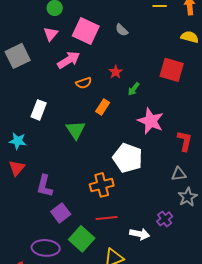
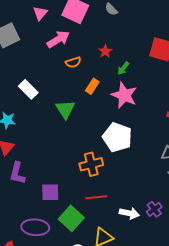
white rectangle: (39, 110) -> (28, 89), turned -66
pink star: (151, 121) -> (124, 95), moved
purple L-shape: (45, 186) -> (17, 173), moved
purple square: (61, 213) -> (50, 192), turned 36
purple cross: (165, 219) -> (154, 209), moved

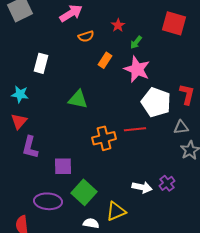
white rectangle: (28, 89) -> (41, 63), turned 60
green triangle: (65, 109) -> (78, 99), moved, turned -45
white pentagon: (117, 137) -> (156, 102), moved
red line: (96, 197) -> (135, 129), moved

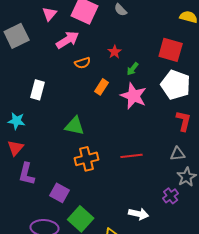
white pentagon: (156, 102) -> (176, 85), moved
orange cross: (104, 138) -> (87, 159), moved
purple square: (63, 166) -> (60, 193), turned 30
purple cross: (167, 183) -> (171, 196), moved

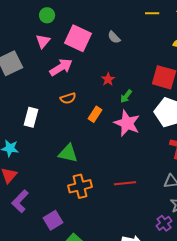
orange semicircle: (83, 63) -> (68, 98), moved
purple L-shape: (27, 174) -> (20, 201), turned 30
purple square: (60, 193) -> (53, 220), turned 30

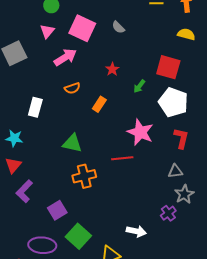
green arrow: (126, 96) -> (139, 86), moved
pink star: (127, 123) -> (140, 132), moved
red line: (125, 183) -> (122, 158), moved

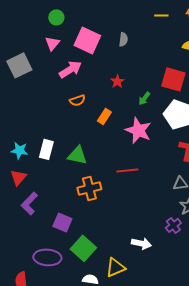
gray semicircle: (118, 27) -> (123, 39), turned -128
white rectangle: (35, 107) -> (46, 149), moved
pink star: (140, 132) -> (138, 130), moved
purple square: (57, 210) -> (62, 222), turned -36

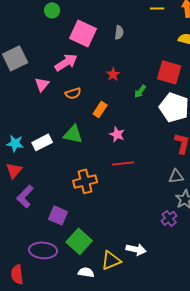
pink triangle: (52, 43) -> (42, 84), moved
pink star: (138, 130) -> (117, 134), moved, size x0.6
white rectangle: (46, 149) -> (42, 142), turned 48
green triangle: (77, 155) -> (73, 134), moved
white arrow: (141, 243) -> (136, 249), moved

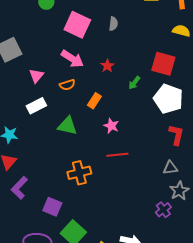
pink arrow: (66, 62) -> (72, 59), moved, turned 65
white rectangle: (42, 142) -> (36, 106), moved

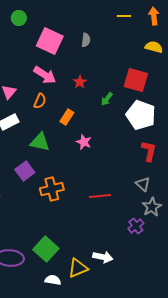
orange semicircle: (67, 85) -> (40, 101), turned -49
red line: (117, 155) -> (100, 196), moved
gray triangle: (170, 168) -> (143, 184), turned 49
purple square: (52, 207) -> (25, 171), moved, turned 30

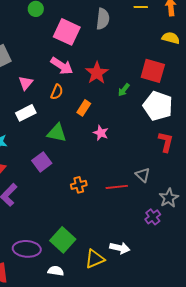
gray semicircle: (86, 40) -> (103, 19), moved, size x1.5
red star: (80, 82) -> (97, 73), size x1.6
gray triangle: (143, 184) -> (143, 175), moved
orange cross: (52, 189) -> (79, 185), moved, size x0.7
white semicircle: (53, 280) -> (56, 271), moved

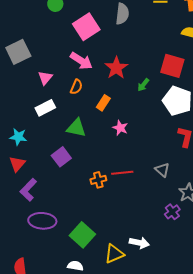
pink square: (67, 32) -> (86, 27), turned 32
red line: (117, 187) -> (122, 173), moved
purple ellipse: (27, 249) -> (42, 221), moved

